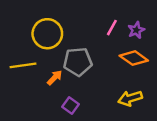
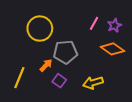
yellow line: (23, 65) -> (19, 78), moved, turned -60
yellow arrow: (130, 98) -> (93, 83), moved
purple square: (70, 106) -> (59, 81), moved

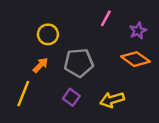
pink line: (94, 23) -> (106, 18), moved
yellow circle: (40, 29) -> (48, 34), size x0.7
orange arrow: (46, 65) -> (41, 65), moved

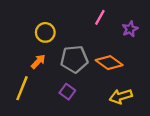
orange diamond: (135, 59) -> (109, 63), moved
yellow arrow: (112, 100) -> (121, 96), moved

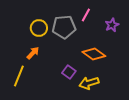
gray pentagon: (74, 59) -> (64, 27), moved
purple square: (67, 92) -> (69, 72), moved
yellow arrow: (121, 96) -> (89, 83), moved

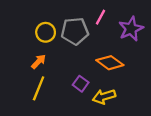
purple star: (112, 25) -> (131, 29), size x1.5
yellow line: (19, 76) -> (39, 88), moved

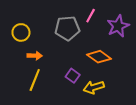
yellow circle: (46, 32) -> (21, 32), moved
orange arrow: (39, 62) -> (35, 56), turned 48

